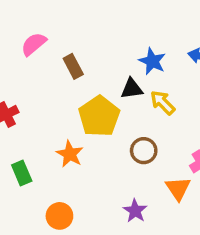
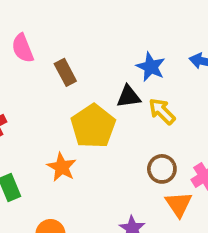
pink semicircle: (34, 44) -> (23, 48), turned -72
brown circle: (144, 151) -> (162, 169), moved

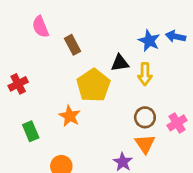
blue star: (151, 67) -> (149, 41), moved
yellow arrow: (162, 111) -> (145, 74), turned -135
orange triangle: (179, 204) -> (145, 144), moved

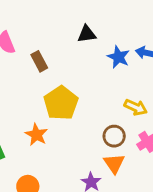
black triangle: (120, 63) -> (87, 34), moved
yellow arrow: (145, 74) -> (136, 107), moved, turned -65

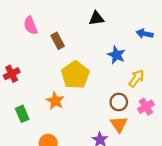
blue star: (118, 57) -> (116, 55), moved
yellow arrow: (136, 107) -> (136, 78), turned -78

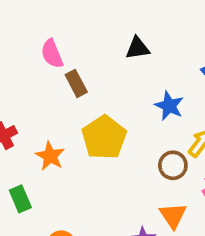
pink semicircle: (30, 25) -> (52, 54), moved
orange star: (55, 101) -> (50, 156), moved
brown circle: (119, 102) -> (173, 165), moved

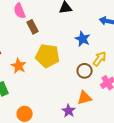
yellow pentagon: (104, 137) -> (48, 56), turned -30
orange triangle: (173, 216) -> (85, 98), turned 49

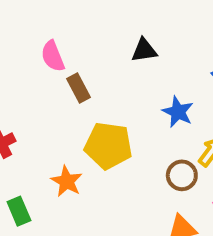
orange star: (19, 66) -> (67, 181), moved

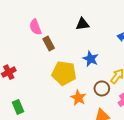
blue star: (178, 112) -> (91, 59), moved
orange star: (67, 181) -> (78, 98), moved

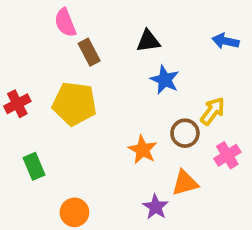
black triangle: (82, 24) -> (148, 41), moved
yellow pentagon: (64, 73) -> (74, 104), moved

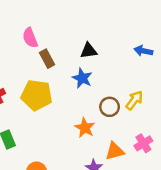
blue star: (165, 80) -> (82, 78), moved
brown circle: (185, 133) -> (110, 107), moved
pink cross: (227, 155) -> (143, 143), moved

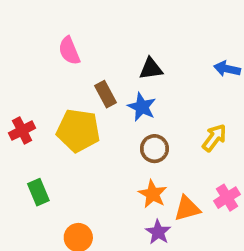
brown rectangle: (47, 59) -> (105, 94), moved
brown circle: (110, 107) -> (154, 149), moved
orange star: (85, 128) -> (153, 194), moved

